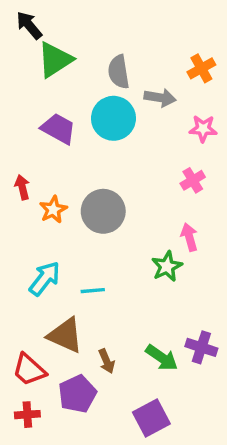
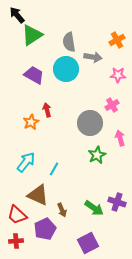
red arrow: (22, 187) -> (47, 110), moved
gray circle: (103, 211) -> (90, 123), moved
pink arrow: (189, 237) -> (120, 138), moved
cyan line: (93, 291) -> (54, 169), turned -56

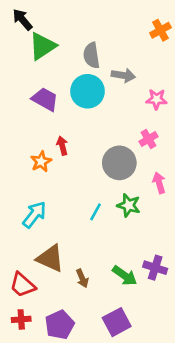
orange cross: (117, 40) -> (160, 30), moved
green star: (97, 155) -> (129, 205), turned -30
cyan line: (54, 169) -> (95, 212), moved
purple pentagon: (45, 229) -> (60, 325), moved

